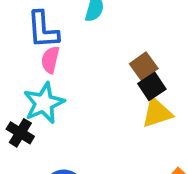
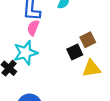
black square: (152, 86) -> (75, 52), moved

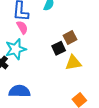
pink semicircle: (33, 28) -> (22, 27), turned 128

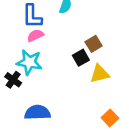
pink semicircle: (22, 27) -> (35, 35), turned -80
cyan star: (16, 49) -> (29, 62), turned 30

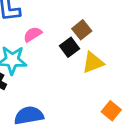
pink semicircle: (35, 35) -> (33, 34), moved

